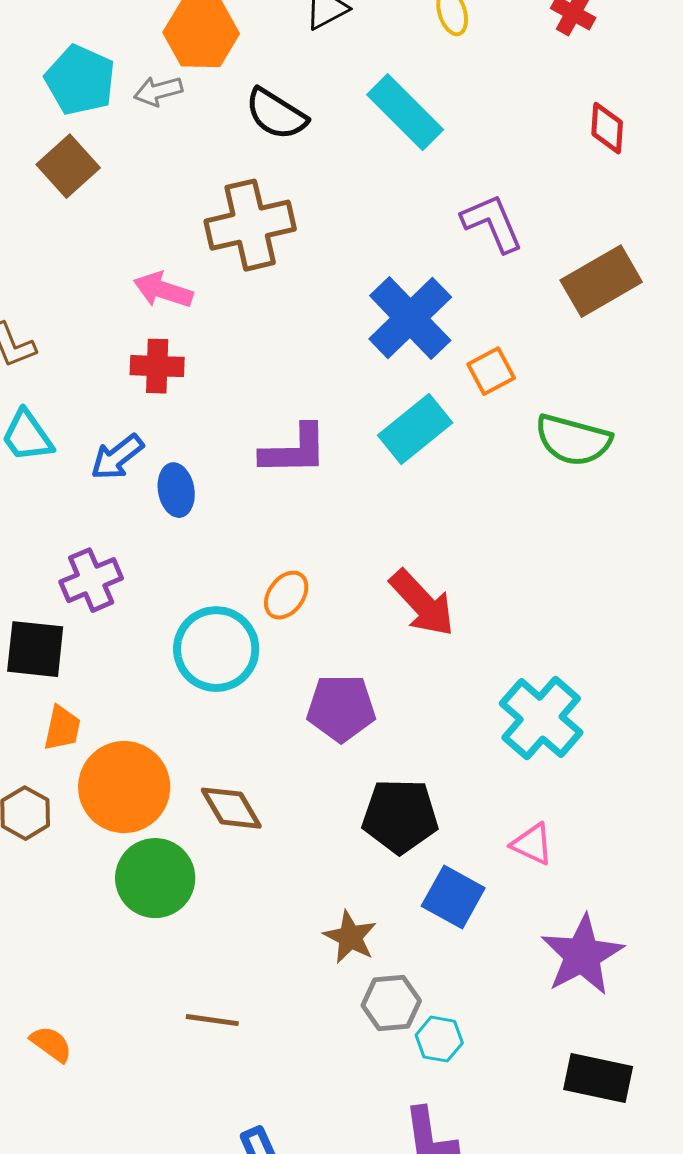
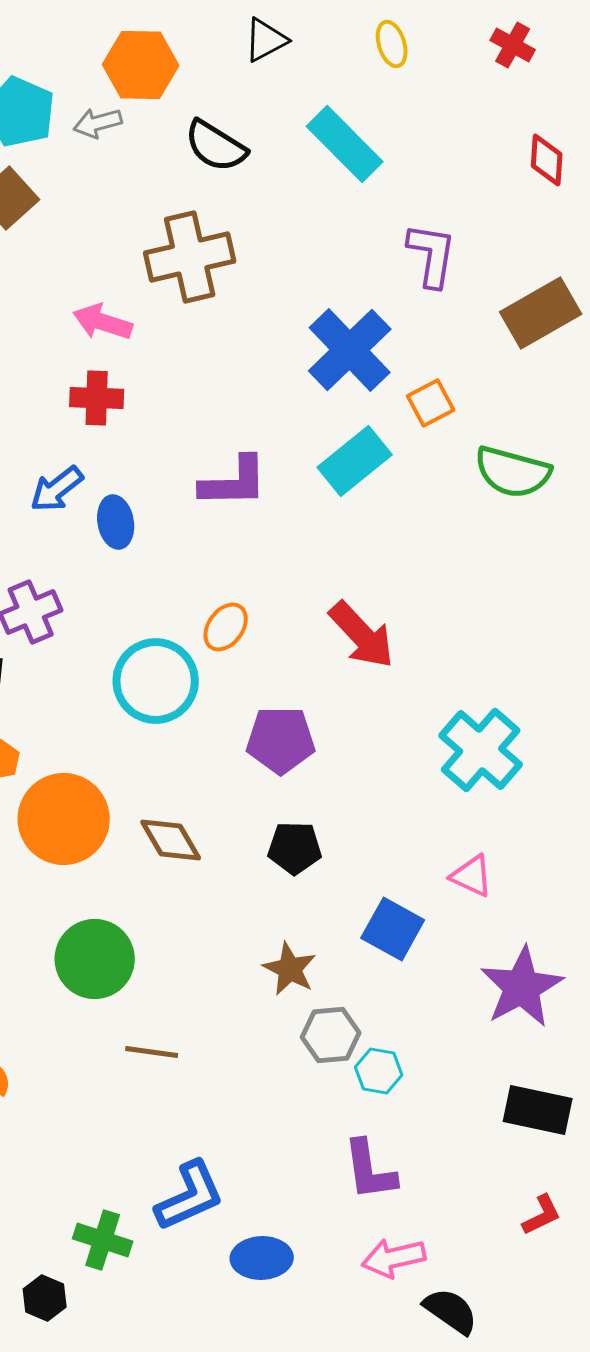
purple L-shape: (492, 223) -> (432, 255), turned 32
black pentagon: (400, 816) -> (295, 848), moved, size x0.7
green circle: (155, 878) -> (95, 959), moved

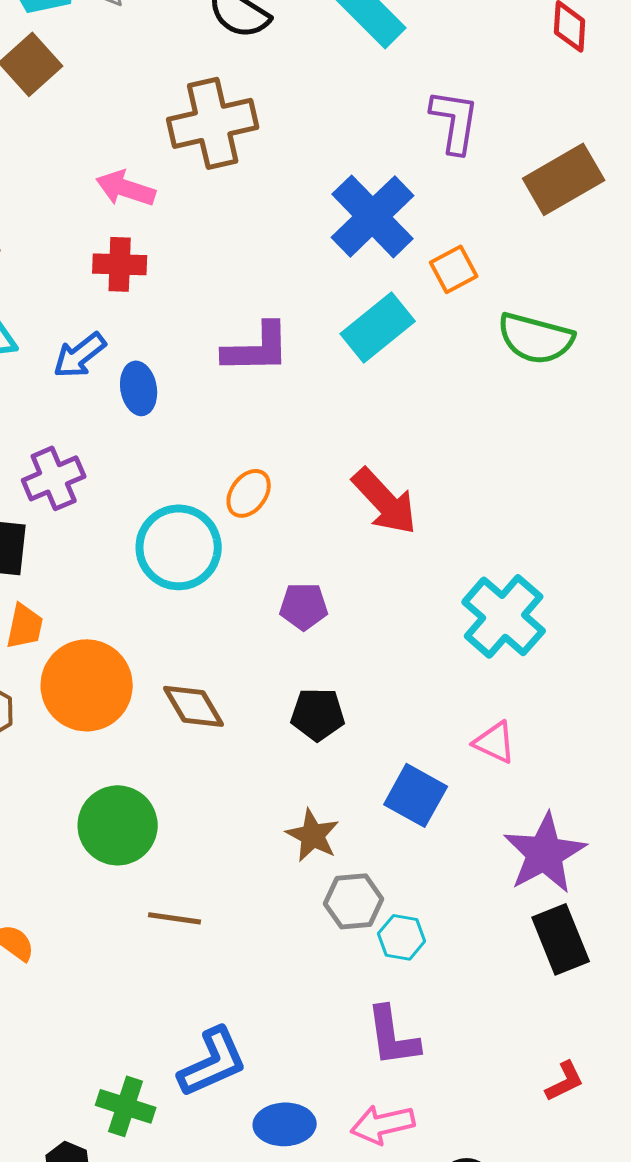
purple pentagon: (281, 740) -> (304, 606), size x0.7
black rectangle: (538, 1110) -> (561, 939), moved, turned 56
pink arrow: (394, 1258) -> (383, 1124), moved

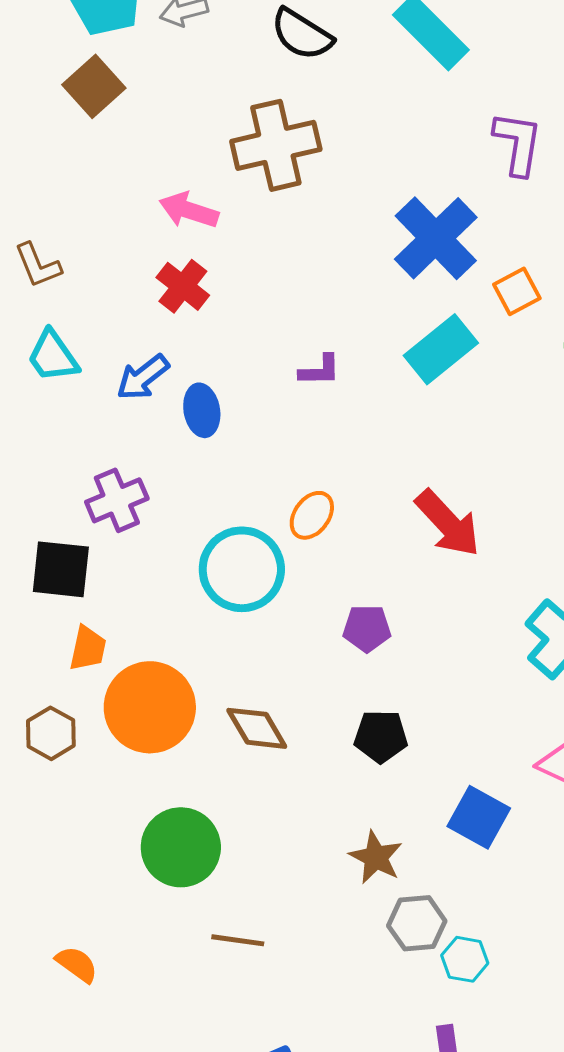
red cross: (120, 264) -> (183, 286), turned 36
purple L-shape: (257, 348) -> (320, 370), size x0.6

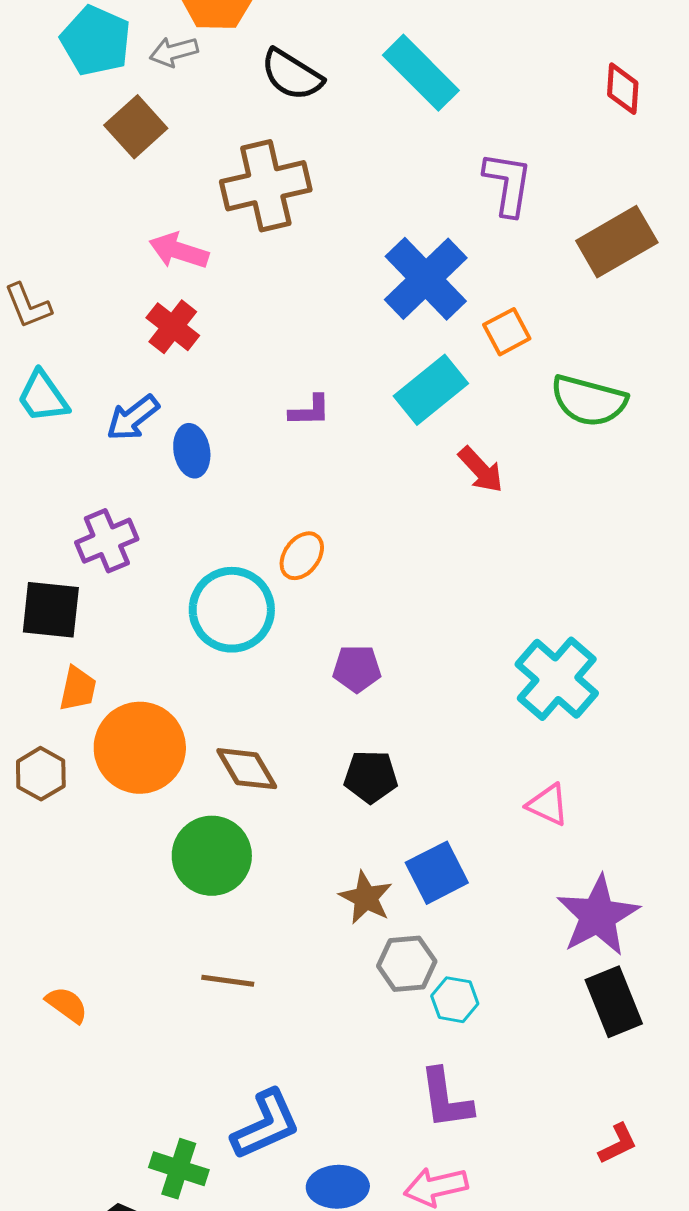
brown square: (94, 86) -> (136, 127), moved
red arrow: (448, 523) -> (481, 470), moved, size x0.7
blue square: (479, 817) -> (437, 873), moved, turned 34
green circle: (181, 847) -> (212, 856), moved

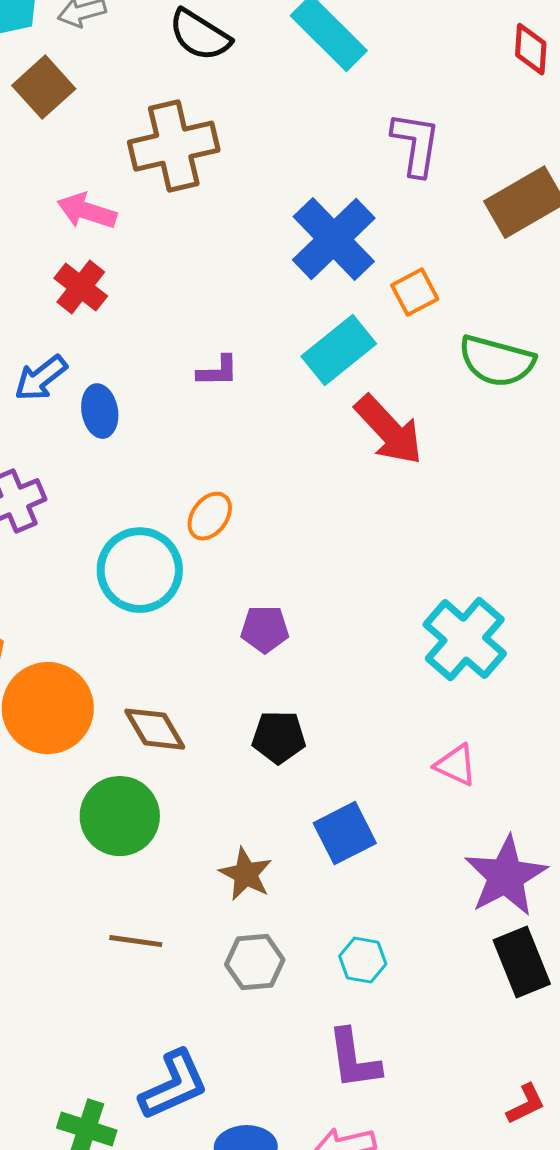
red arrow: (481, 470) -> (389, 430), size x1.5
brown star: (366, 898) -> (246, 874), moved
gray hexagon: (407, 964) -> (255, 962), moved

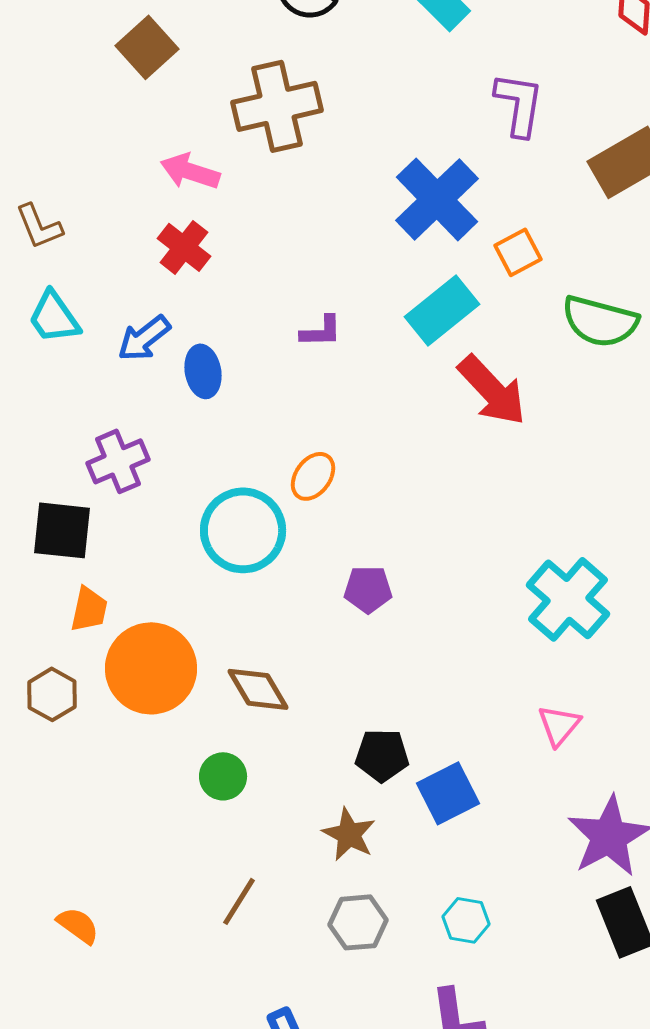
black pentagon: (279, 737) -> (382, 755), moved
pink triangle: (456, 765) -> (559, 725), turned 45
green circle: (120, 816) -> (223, 776), size x0.6
brown line: (136, 941) -> (239, 901), turned -66

